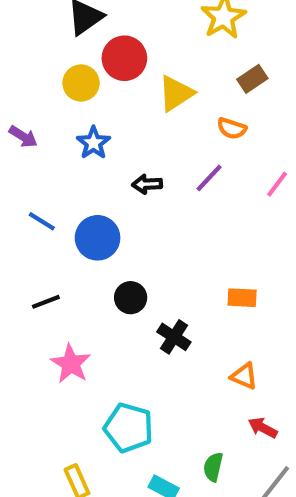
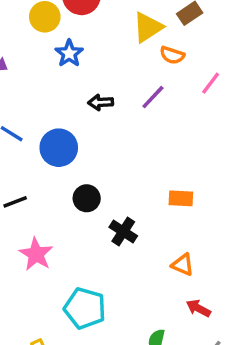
yellow triangle: (176, 93) -> (148, 27), moved
blue star: (93, 143) -> (69, 53), moved
pink line: (277, 184) -> (211, 83), moved

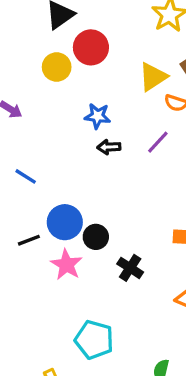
blue star: (69, 53) -> (97, 116), moved, turned -30
blue circle: (59, 148) -> (65, 222), moved
pink star: (36, 254) -> (66, 265), moved

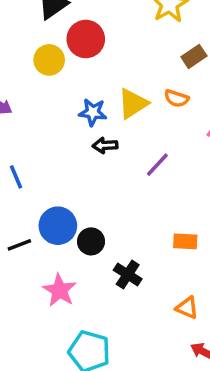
yellow triangle: (153, 77) -> (133, 104), moved
purple line: (158, 142) -> (157, 165), moved
blue line: (26, 176) -> (16, 177), turned 35
pink star: (66, 265) -> (60, 290), moved

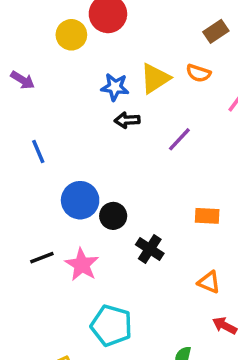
black line: (19, 245) -> (42, 258), moved

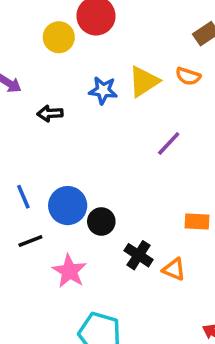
black arrow: (127, 120) -> (50, 113), moved
blue line: (38, 151) -> (23, 197), moved
black line: (42, 258) -> (30, 241), moved
orange triangle: (209, 282) -> (174, 269), moved

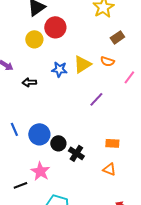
black line: (30, 241) -> (20, 185), moved
black cross: (139, 255) -> (76, 153), moved
orange triangle: (174, 269) -> (109, 169), moved

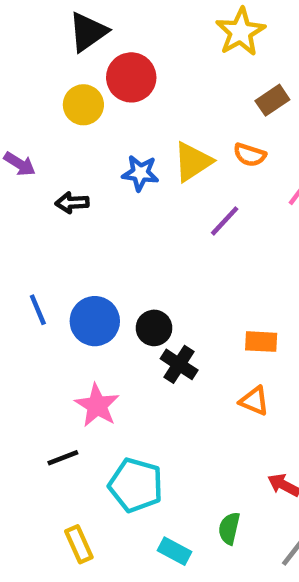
purple line: (96, 99) -> (225, 221), moved
black circle: (58, 143) -> (154, 328), moved
black line: (20, 185) -> (63, 458), moved

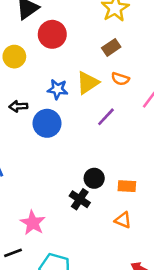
brown rectangle: (272, 100) -> (111, 47), moved
yellow circle: (83, 105) -> (14, 57), moved
blue circle: (95, 321) -> (47, 123), moved
black circle: (154, 328) -> (94, 178), moved

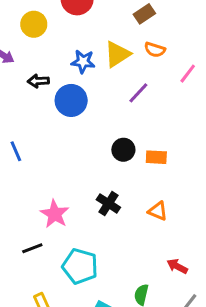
black circle: (94, 178) -> (123, 150), moved
orange rectangle: (127, 186) -> (156, 157), moved
black cross: (80, 199) -> (108, 204), moved

